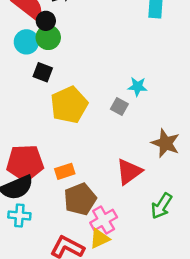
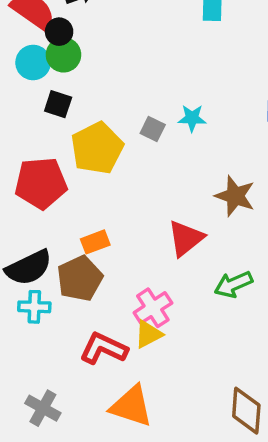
gray square: (119, 107) -> (153, 129), moved
red pentagon: (25, 163) -> (41, 183), moved
brown pentagon: (80, 199) -> (80, 278), moved
green arrow: (162, 206) -> (233, 284), turned 36

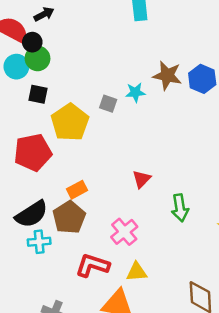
brown star: (235, 196) -> (167, 75), moved
red triangle: (186, 238) -> (142, 179), size x0.7
green arrow: (233, 284) -> (180, 208), turned -68
yellow triangle: (148, 334) -> (137, 272), moved, turned 30

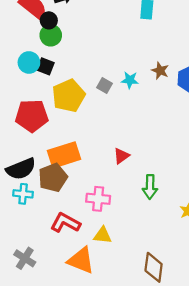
cyan circle: (16, 67) -> (29, 62), moved
brown star: (167, 75) -> (160, 71), size x0.7
orange rectangle: (77, 190) -> (64, 155), size x1.8
pink cross: (124, 232) -> (98, 199), turned 35

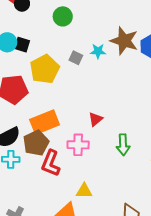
green circle: (51, 35) -> (63, 16), moved
brown star: (160, 71) -> (124, 41), size x1.8
pink cross: (98, 199) -> (78, 145), moved
red L-shape: (65, 223) -> (51, 163), moved, turned -92

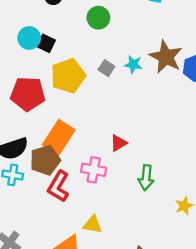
orange rectangle: (45, 122) -> (59, 137), turned -44

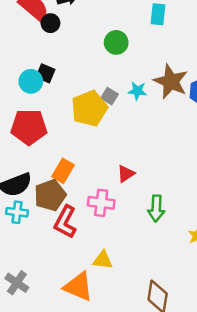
green circle: (98, 18) -> (116, 42), moved
cyan circle: (29, 38) -> (31, 81), moved
yellow pentagon: (68, 76) -> (89, 108), moved
orange rectangle: (59, 137) -> (63, 171), size x0.7

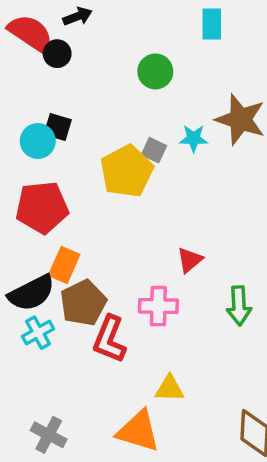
orange rectangle: (63, 171) -> (64, 265), moved
cyan cross: (17, 212) -> (38, 333), turned -30

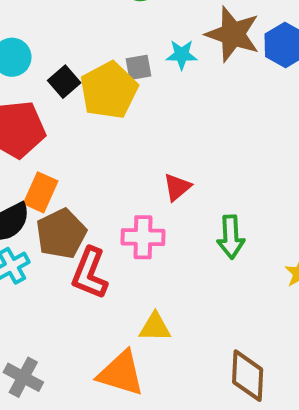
black square: (58, 127) -> (64, 82), moved, turned 32
gray square: (154, 150) -> (138, 67), turned -35

